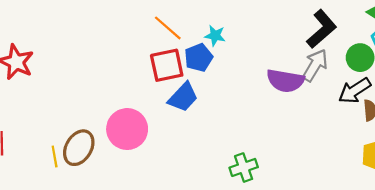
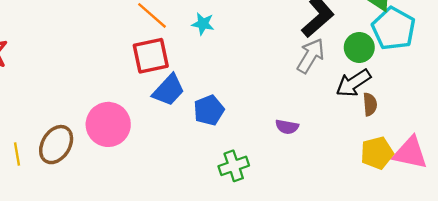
blue pentagon: (199, 58) -> (209, 110), moved
purple semicircle: (285, 81) -> (287, 127), moved, size x0.6
yellow line: (55, 156) -> (17, 154), moved

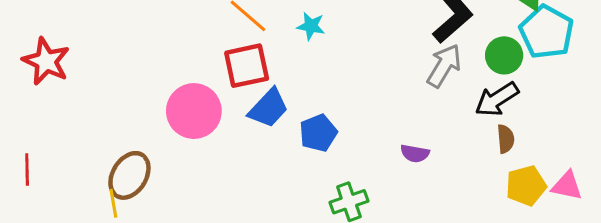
brown semicircle: (370, 104) -> (506, 139), moved
pink circle: (108, 124) -> (194, 111), moved
pink triangle: (410, 153) -> (567, 186), size x0.7
yellow line: (17, 154) -> (113, 203), moved

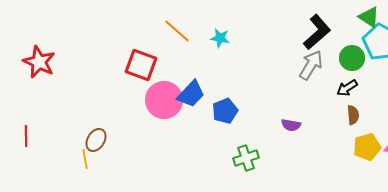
red square: (247, 66) -> (141, 65), moved, turned 32
black arrow: (497, 99) -> (347, 88), size x0.7
pink circle: (194, 111) -> (164, 100), moved
brown ellipse: (129, 175) -> (96, 140), size x0.7

